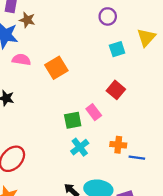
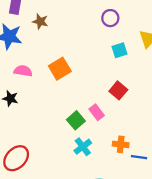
brown star: (27, 20) -> (40, 22), moved
pink semicircle: (21, 60) -> (23, 71), moved
green square: (73, 120) -> (76, 120), turned -30

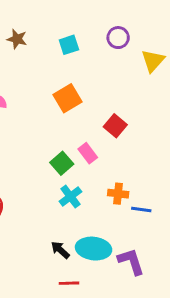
purple circle: (110, 18) -> (118, 38), moved
cyan square: (119, 50) -> (69, 45), moved
orange square: (60, 69) -> (68, 98), moved

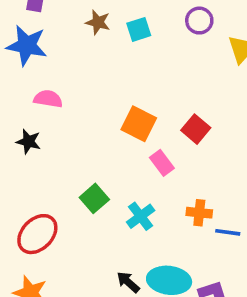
brown star: (17, 39) -> (98, 22), moved
orange square: (68, 98) -> (139, 124), moved, turned -32
green square: (62, 163) -> (94, 198), moved

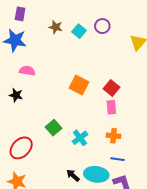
purple circle: (199, 21) -> (102, 26), moved
cyan square: (139, 29) -> (79, 31), turned -32
pink rectangle: (162, 163) -> (111, 107), moved, turned 32
blue line: (228, 232) -> (118, 159), moved

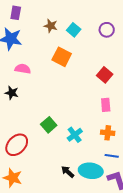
purple circle: (102, 26) -> (107, 30), moved
orange square: (79, 85) -> (62, 57), moved
red square: (111, 88) -> (105, 75), moved

